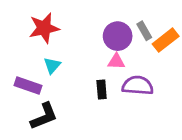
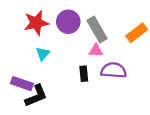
gray rectangle: (144, 31) -> (97, 29), moved, size x1.6
purple circle: (118, 36) -> (68, 22), moved
purple rectangle: (28, 86) -> (22, 84), moved

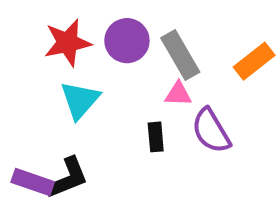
cyan triangle: (43, 54) -> (80, 100), size x1.5
purple semicircle: (114, 70) -> (211, 131), turned -125
purple rectangle: (22, 84) -> (33, 182), moved

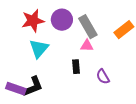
purple semicircle: (211, 131) -> (103, 77), moved, size x0.7

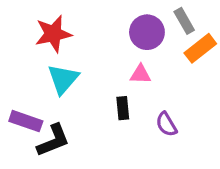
purple circle: (62, 20) -> (147, 32), moved
gray rectangle: (88, 27) -> (184, 21), moved, size x0.7
purple rectangle: (16, 89) -> (26, 121), moved

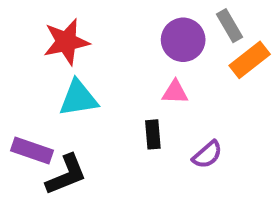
cyan triangle: (63, 79) -> (78, 98), turned 40
purple semicircle: (166, 124) -> (207, 155), turned -100

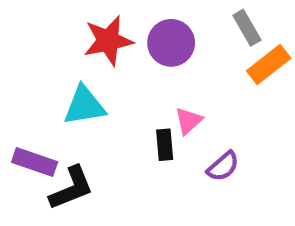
purple circle: (183, 40) -> (171, 43), moved
red star: (66, 42) -> (108, 41), moved
pink triangle: (175, 92) -> (188, 121), moved, turned -44

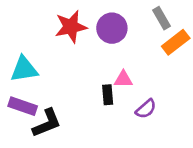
cyan triangle: (84, 106) -> (24, 69), moved
pink triangle: (188, 121) -> (123, 79), turned 42

